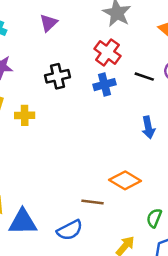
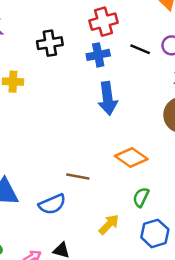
red cross: (107, 52) -> (104, 22), turned 35
blue arrow: (148, 127) -> (108, 98), moved, size x1.4
orange diamond: (125, 180) -> (131, 158), moved

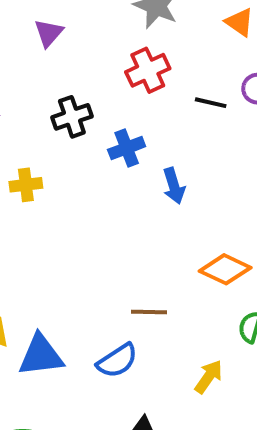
blue cross: (98, 55) -> (127, 148), moved
blue arrow: (108, 98) -> (174, 186), size x0.7

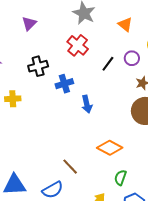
red cross: (148, 70) -> (78, 45), turned -30
black line: (211, 103) -> (108, 64), turned -70
brown line: (149, 312) -> (70, 167), turned 42

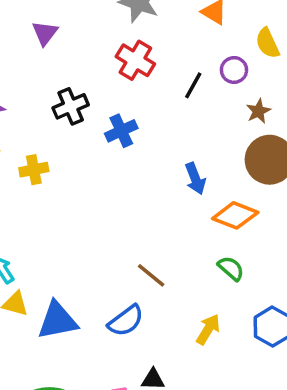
blue arrow: (87, 104) -> (195, 179), moved
orange diamond: (110, 148) -> (235, 215), moved
green semicircle: (120, 178) -> (231, 268), moved, turned 119

